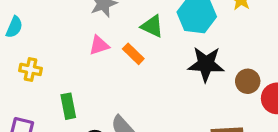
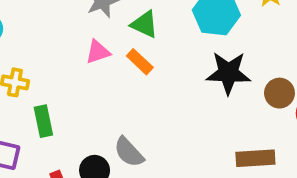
green triangle: (152, 26) -> (144, 24), moved
green rectangle: (68, 106) -> (43, 121), moved

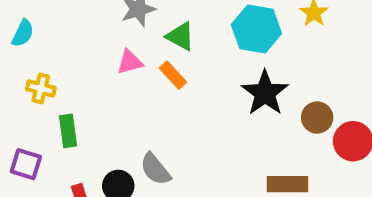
black star: (228, 73) -> (265, 93), turned 30

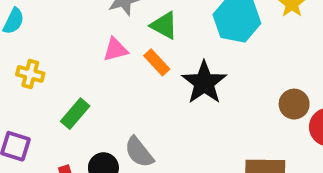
black star: (265, 93) -> (204, 83), moved
green rectangle: (68, 131) -> (75, 114), moved, turned 48

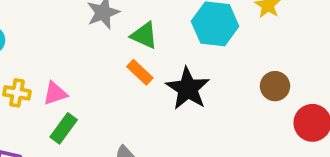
pink triangle: (115, 49) -> (55, 93), moved
brown circle: (294, 104) -> (275, 86), moved

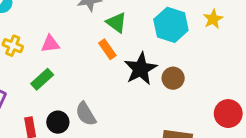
brown circle: (275, 86) -> (173, 78), moved
pink triangle: (55, 93) -> (50, 44), moved

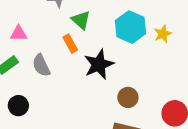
yellow star: (213, 19) -> (163, 34), moved
brown circle: (173, 78) -> (128, 97), moved
gray semicircle: (86, 114) -> (41, 65), moved

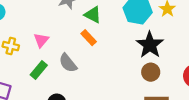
pink triangle: (19, 34) -> (41, 40), turned -35
black star: (99, 64) -> (150, 45), moved

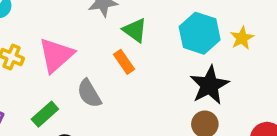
pink triangle: (41, 40) -> (56, 55), size x1.6
green rectangle: (39, 70) -> (45, 114), moved

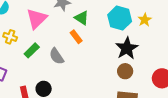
pink triangle: (56, 55) -> (37, 19), moved
green rectangle: (45, 114) -> (32, 50), moved

